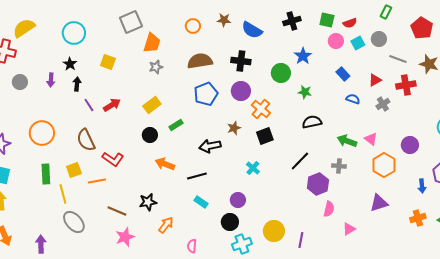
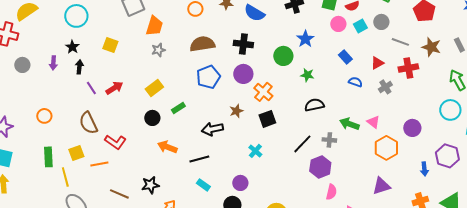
orange circle: (42, 133) -> (44, 116), size x0.6
gray cross: (339, 166) -> (329, 140), moved

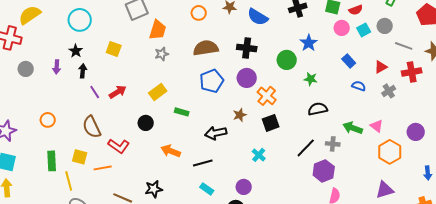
green rectangle: (178, 108) -> (182, 112), turned 48
black circle: (152, 118) -> (146, 123), moved
yellow square: (76, 153) -> (80, 157), turned 35

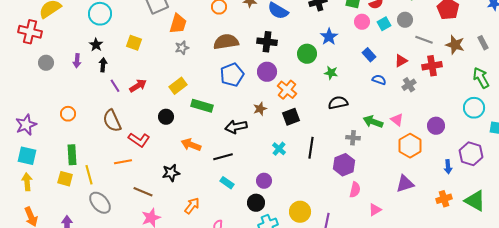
green rectangle: (182, 112) -> (202, 106), size x1.5
black line: (306, 148) -> (311, 148), moved, turned -35
yellow square: (80, 157) -> (65, 179), moved
black star: (154, 189) -> (171, 173), moved

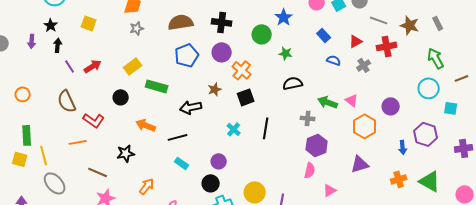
purple hexagon: (344, 165) -> (317, 145), moved

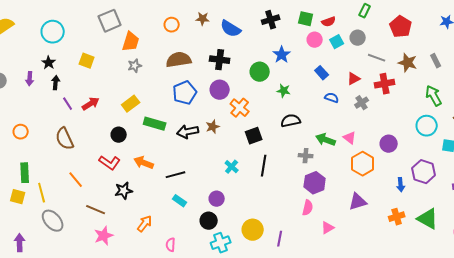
black square: (246, 97) -> (254, 136), moved
black arrow: (191, 107) -> (188, 132), moved
red L-shape: (94, 120) -> (110, 163), moved
orange line: (78, 142) -> (76, 180), turned 60

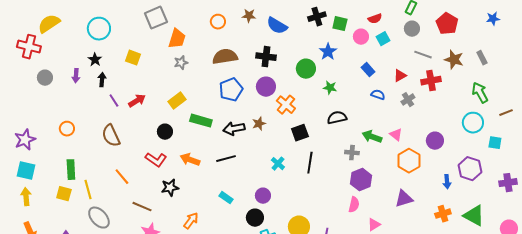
green square: (306, 19) -> (340, 24), moved
gray circle: (358, 38) -> (412, 29), moved
black line: (176, 175) -> (226, 159), moved

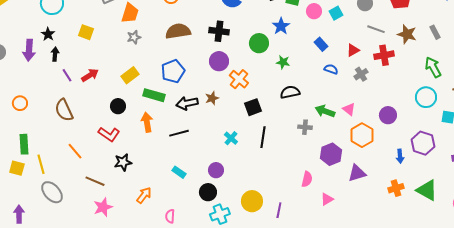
purple arrow: (76, 76) -> (29, 50), size x1.5
blue pentagon: (231, 90) -> (173, 71), moved
orange arrow: (190, 160) -> (147, 122), moved, turned 60
purple hexagon: (361, 180) -> (331, 154), moved

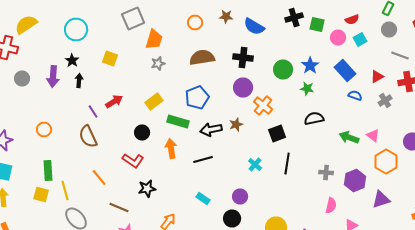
blue star: (281, 26) -> (310, 66), moved
blue rectangle: (321, 44) -> (345, 70), size x1.5
purple line: (67, 75) -> (93, 112), moved
gray cross: (305, 127) -> (326, 172), moved

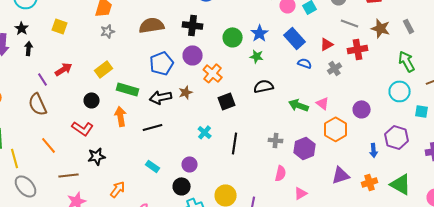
blue pentagon: (197, 98) -> (162, 63), moved
black line: (287, 164) -> (235, 143), moved
purple triangle: (381, 200) -> (341, 175), moved
brown line: (119, 208) -> (69, 175), turned -30

